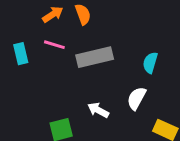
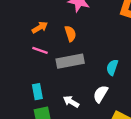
orange semicircle: (83, 14) -> (70, 34), moved
cyan rectangle: (21, 54) -> (37, 92), moved

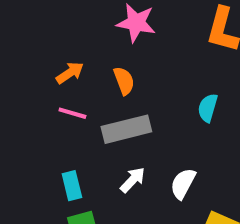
cyan semicircle: (112, 67) -> (208, 108), moved
white arrow: (71, 102) -> (133, 180), moved, turned 105

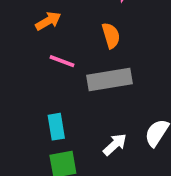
orange arrow: (70, 73) -> (48, 21), moved
white arrow: (133, 180) -> (115, 145), moved

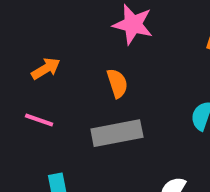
pink line: (62, 61) -> (39, 120), moved

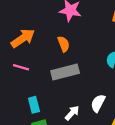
orange arrow: (46, 69) -> (23, 38), size x1.5

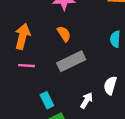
orange arrow: (23, 38) -> (23, 36), turned -30

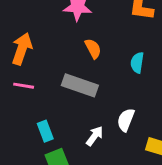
orange semicircle: (64, 34) -> (93, 49), moved
gray rectangle: (71, 61) -> (80, 85), turned 40

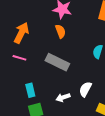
orange semicircle: (93, 49) -> (60, 31), moved
white arrow: (95, 136) -> (63, 97), turned -152

